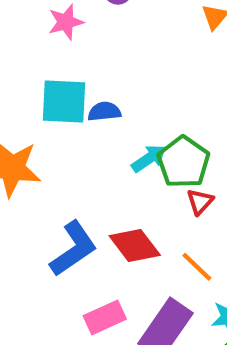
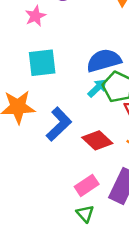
blue semicircle: (104, 111) -> (104, 60), moved, size x1.8
blue L-shape: (73, 249) -> (59, 124), moved

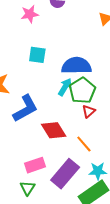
cyan square: (42, 63) -> (37, 55), moved, size x0.7
cyan arrow: (97, 88) -> (65, 87), turned -30

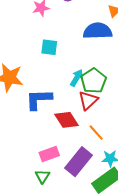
blue semicircle: (76, 66) -> (98, 31), moved
blue L-shape: (25, 108) -> (39, 99), turned -152
red triangle: (89, 111) -> (88, 100), moved, size x1.5

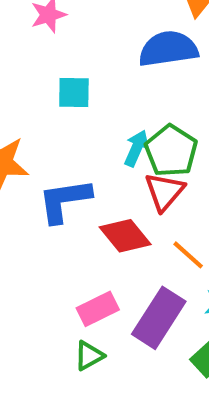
green triangle: (42, 176) -> (89, 356), turned 35

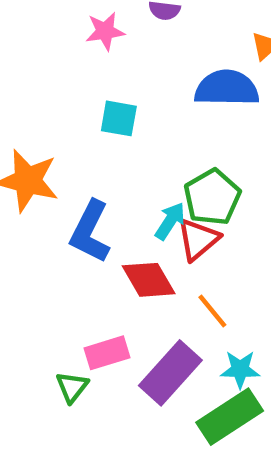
cyan arrow: (136, 148) -> (170, 221), moved
blue L-shape: (64, 200) -> (90, 232), turned -64
green triangle: (89, 356) -> (72, 387), moved, turned -32

